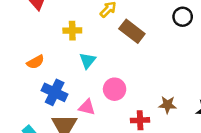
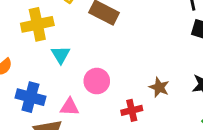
yellow cross: (72, 31) -> (37, 24), size x1.5
brown star: (168, 105) -> (159, 87), turned 30

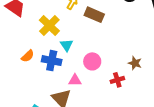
yellow cross: (37, 24) -> (49, 25), turned -30
blue cross: (30, 97) -> (52, 61), moved

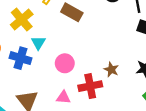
pink triangle: (75, 80) -> (63, 97), moved
red cross: (117, 80) -> (90, 86), size x1.5

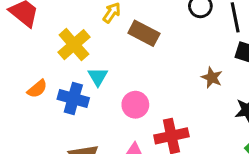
brown star: (111, 69) -> (212, 78), moved

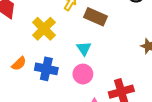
cyan triangle: (98, 77) -> (84, 48), moved
pink circle: (135, 105) -> (83, 74), moved

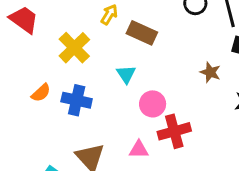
pink circle: (83, 74) -> (153, 104), moved

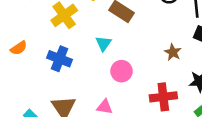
orange semicircle: (41, 93) -> (19, 48), moved
red cross: (174, 131) -> (163, 97), moved

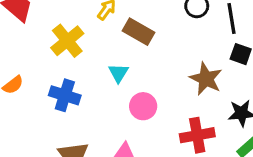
brown star: (173, 52) -> (206, 79), size x1.5

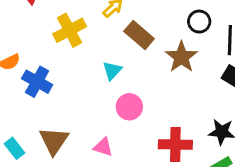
brown star: (206, 79) -> (181, 57), moved
blue cross: (65, 95) -> (37, 82), moved

